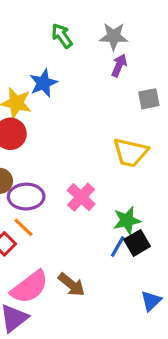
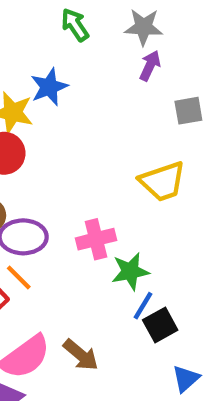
yellow trapezoid: (130, 153) -> (163, 181), turned -33
pink cross: (81, 197) -> (96, 239), turned 32
green star: (127, 220) -> (130, 271), moved
black square: (137, 243) -> (160, 325), moved

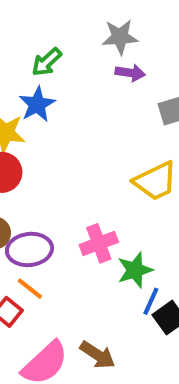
green arrow: (75, 25) -> (47, 62), moved, turned -92
purple arrow: (150, 66) -> (130, 73), turned 80

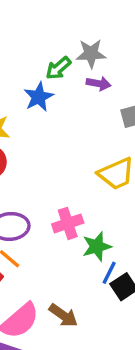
green arrow: (47, 62) -> (58, 68), moved
blue star: (37, 104) -> (39, 97), moved

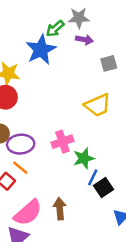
blue star: (39, 97) -> (41, 50), size x1.4
brown arrow: (63, 315) -> (60, 209), turned -130

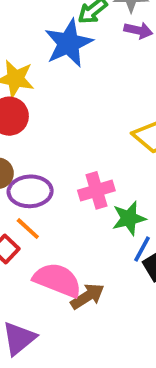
brown arrow: (60, 209) -> (87, 296), turned 60
pink semicircle: (28, 213) -> (57, 280), moved, turned -120

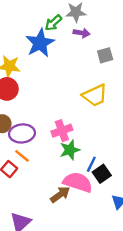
green star: (129, 218) -> (70, 150), moved
pink semicircle: (57, 280) -> (78, 182), moved

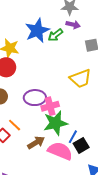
green arrow: (53, 23) -> (55, 35), moved
purple ellipse: (22, 133) -> (35, 98), moved
green star: (70, 150) -> (56, 123), size x1.4
brown arrow: (60, 195) -> (36, 143), moved

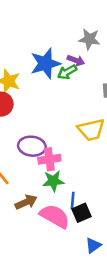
purple arrow: (73, 25) -> (76, 60), moved
green star: (56, 123) -> (53, 181), size x0.7
blue line: (73, 137) -> (73, 201), turned -32

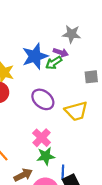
purple ellipse: (32, 146) -> (43, 99), moved, turned 35
pink cross: (49, 159) -> (42, 138), turned -36

